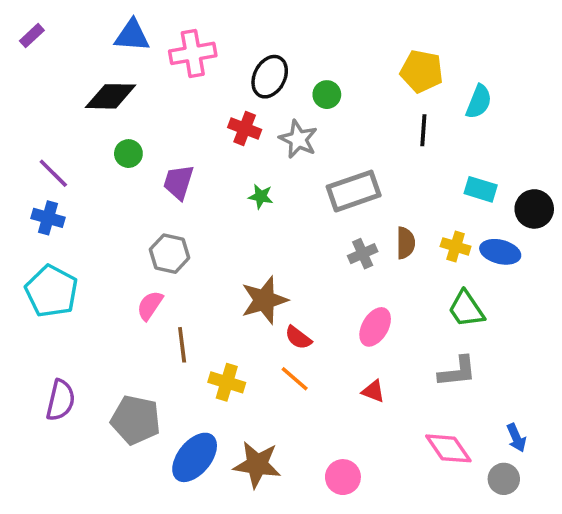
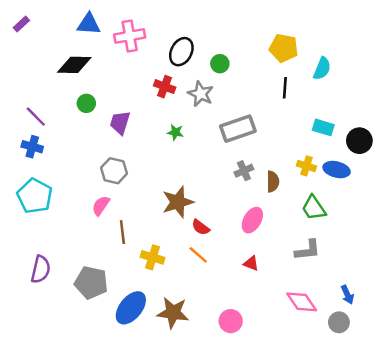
brown semicircle: (405, 243) -> (273, 182), moved

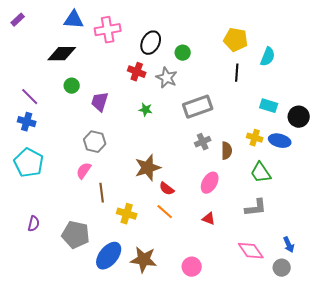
purple semicircle: (41, 269) -> (34, 224), size x0.7

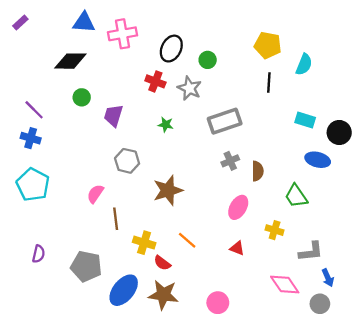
yellow cross: (255, 138) -> (275, 230), moved
gray hexagon: (95, 142) -> (127, 161), moved
red semicircle: (167, 189) -> (162, 263), moved
gray L-shape: (256, 208) -> (311, 252), moved

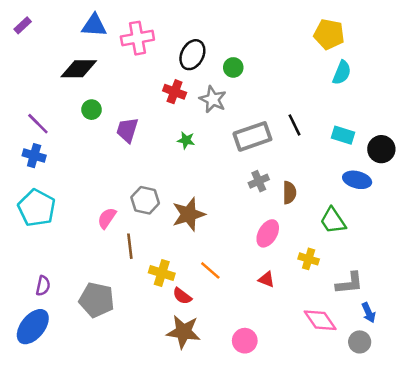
yellow pentagon: (268, 45) -> (329, 34), moved
black line: (269, 83) -> (295, 125), moved, turned -30
gray hexagon: (127, 161) -> (145, 200), moved
blue ellipse: (124, 290) -> (33, 327), moved

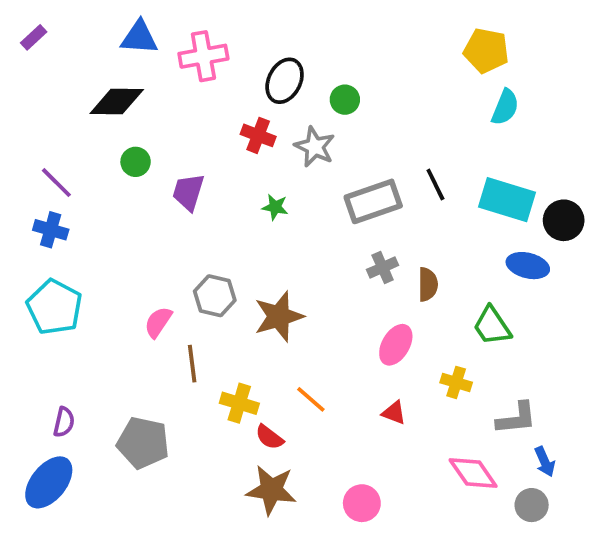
cyan rectangle: (343, 135) -> (507, 200), size x1.6

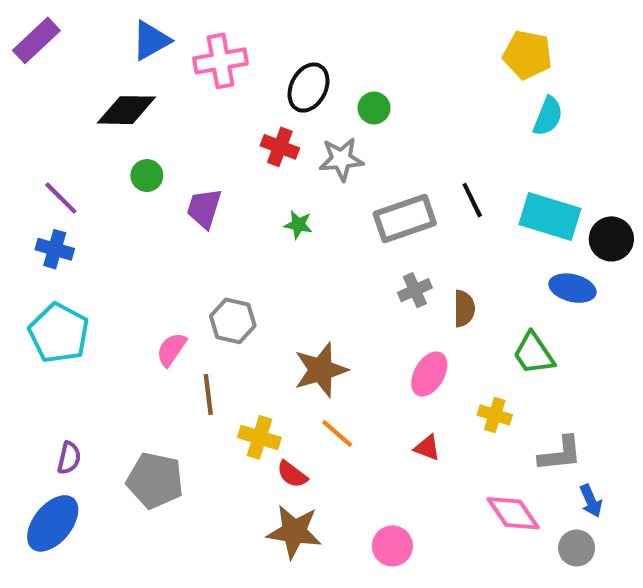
purple rectangle: (34, 37) -> (36, 40), size x1.6
blue triangle: (139, 37) -> (151, 40), turned -33
gray star: (315, 147) -> (341, 159), turned -30
brown star: (279, 316) -> (321, 370), moved

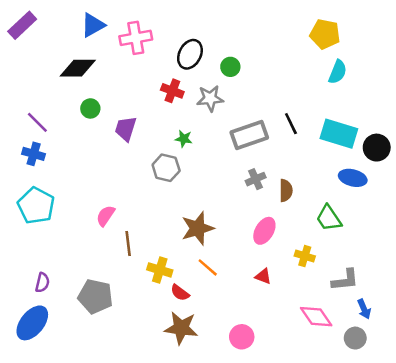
gray hexagon: (233, 321) -> (166, 168), moved

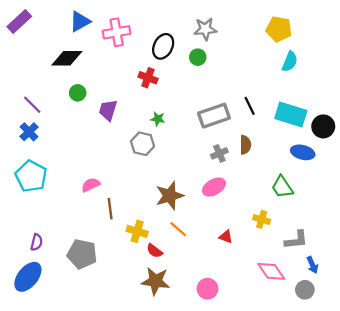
gray star: (210, 98) -> (205, 29), moved
blue cross: (34, 154) -> (29, 132), turned 30
brown semicircle: (286, 190) -> (245, 145), moved
pink semicircle: (105, 216) -> (91, 185), turned 30
pink ellipse: (264, 231) -> (214, 187), moved, turned 30

